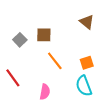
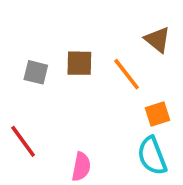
gray square: (20, 40) -> (36, 72), turned -32
orange line: (55, 61) -> (127, 74), moved

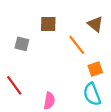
brown square: (79, 63) -> (48, 24), moved

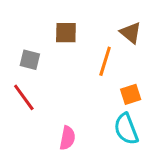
orange line: (77, 45) -> (105, 61), turned 55
red line: (14, 85) -> (24, 97), moved

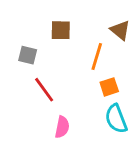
orange square: (131, 94) -> (109, 87), moved
red line: (24, 97) -> (44, 90), moved

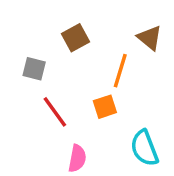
brown square: (61, 30) -> (75, 38), turned -30
orange square: (109, 87) -> (105, 107), moved

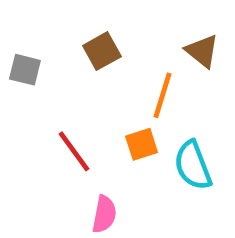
gray square: (34, 69) -> (25, 70), moved
cyan semicircle: (144, 148) -> (193, 165), moved

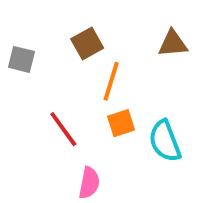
brown triangle: (202, 51) -> (173, 43), turned -44
orange line: (163, 95) -> (111, 81), moved

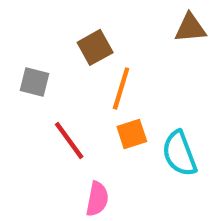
brown triangle: (173, 43) -> (190, 28), moved
gray square: (22, 59) -> (34, 82), moved

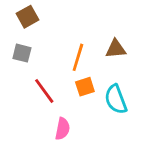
brown triangle: (190, 28) -> (116, 49), moved
brown square: (95, 47) -> (28, 17), moved

